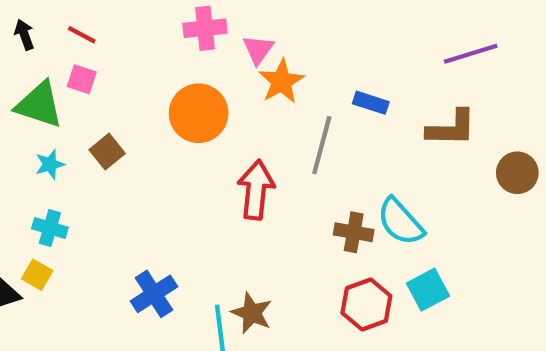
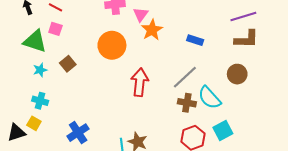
brown L-shape: (451, 128) -> (246, 39), moved
gray line: (322, 145) -> (185, 77), moved, turned 32
brown circle: (517, 173) -> (237, 74), moved
blue cross: (154, 294) -> (78, 133), moved

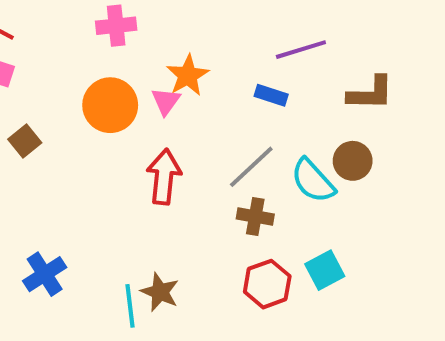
pink triangle: (141, 14) -> (166, 101), moved
purple line: (243, 17) -> (301, 50), moved
cyan semicircle: (209, 98) -> (313, 181), moved

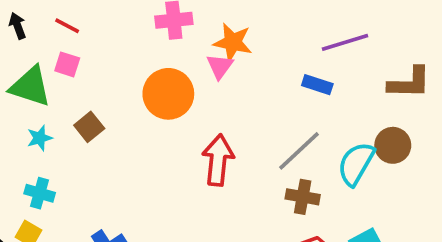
orange star: (188, 75) -> (233, 42), moved, turned -30
pink triangle: (166, 101) -> (220, 66), moved
cyan semicircle: (313, 181) -> (356, 164), turned 72

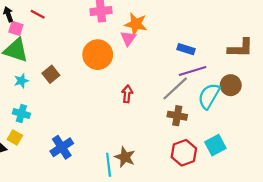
purple line: (345, 42) -> (193, 71), moved
pink square: (67, 64) -> (16, 28), moved
red arrow: (218, 160) -> (127, 94), size x0.6

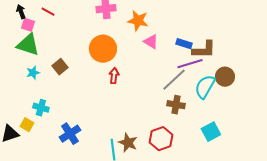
pink triangle: (128, 38) -> (151, 42), moved, turned -35
brown L-shape: (241, 48) -> (204, 50), moved
red arrow: (127, 94) -> (114, 76), moved
cyan cross: (21, 113) -> (41, 108), moved
red hexagon: (184, 153) -> (161, 139), moved

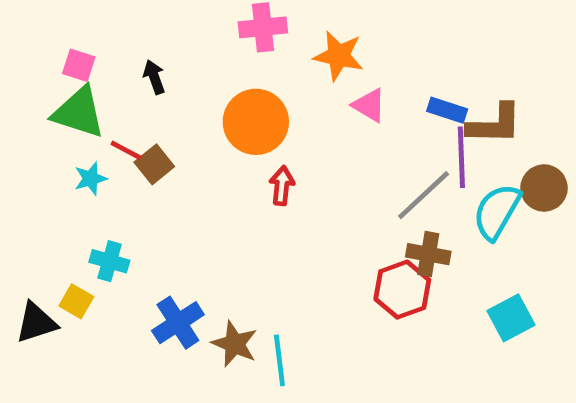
black arrow: (21, 12) -> (154, 77), moved
red line: (48, 12) -> (126, 150), moved
purple line: (190, 64) -> (461, 157), turned -75
red hexagon: (161, 139) -> (402, 290), moved
brown star: (128, 143) -> (235, 344), moved

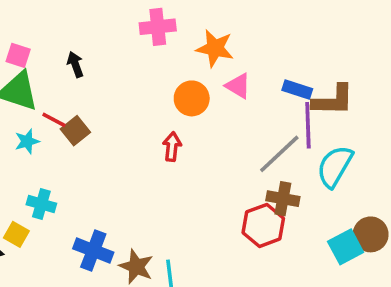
orange circle: (256, 122) -> (192, 98), moved, size x0.7
brown circle: (544, 188) -> (371, 234), moved
blue cross: (178, 323) -> (93, 250), turned -36

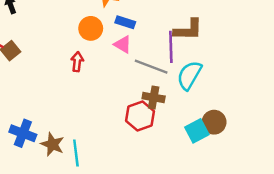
pink triangle: (238, 86) -> (123, 44), moved
blue rectangle: (297, 89) -> (125, 22), moved
gray line: (279, 154) -> (151, 67), turned 64

